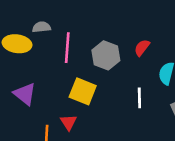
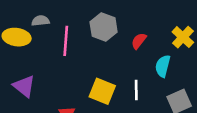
gray hexagon: (106, 55) -> (104, 27), moved
yellow square: (83, 91) -> (102, 91), moved

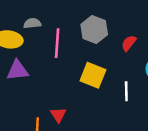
purple triangle: (24, 86) -> (18, 70), moved, turned -45
yellow square: (102, 91) -> (93, 75), moved

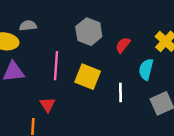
pink line: (57, 43) -> (56, 66), moved
red triangle: (58, 115) -> (47, 105), moved

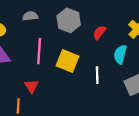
gray semicircle: (28, 26) -> (30, 16), moved

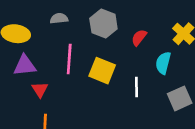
red triangle: (31, 86) -> (40, 90), moved

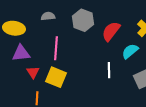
red semicircle: (139, 38) -> (111, 31), size x1.5
cyan semicircle: (163, 63) -> (130, 51), turned 36
yellow square: (102, 71) -> (56, 77), moved

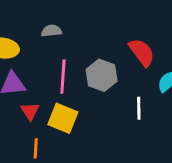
gray hexagon: (83, 20) -> (102, 75), moved
red semicircle: (111, 31) -> (142, 52), turned 105

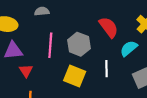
yellow square: (63, 118) -> (75, 76), moved

